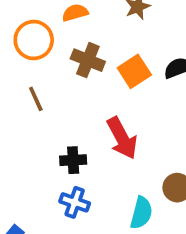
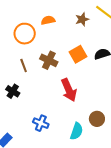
brown cross: (88, 60) -> (49, 60), moved
black cross: (73, 160) -> (13, 91), moved, turned 32

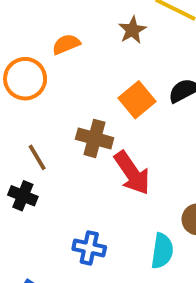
brown cross: (49, 60) -> (95, 138), moved
brown line: (24, 66) -> (37, 157), moved

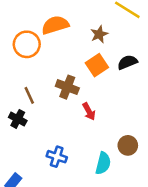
brown star: (132, 30) -> (99, 34), moved
orange semicircle: (66, 44) -> (55, 25), size x1.5
red arrow: (132, 173) -> (89, 112), size x0.6

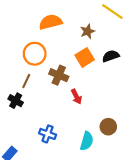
orange circle: (27, 44) -> (35, 54), moved
brown line: (29, 95) -> (26, 81), turned 48

